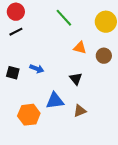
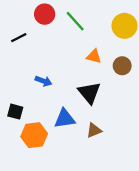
red circle: (16, 12) -> (45, 14), moved
black square: (13, 73) -> (15, 112), moved
black triangle: (76, 79) -> (89, 93), size x1.5

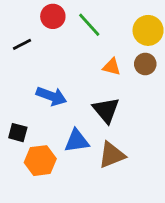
brown circle: (122, 66) -> (145, 64), moved
blue arrow: (43, 81) -> (51, 96), size x1.5
brown triangle: (94, 130) -> (112, 155), size x1.5

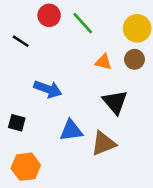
black line: (22, 44) -> (21, 41), turned 60
black triangle: (106, 110) -> (115, 102), moved
orange hexagon: (40, 161) -> (26, 167), moved

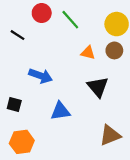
brown triangle: (103, 143) -> (110, 135), moved

